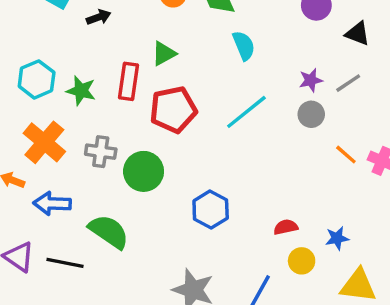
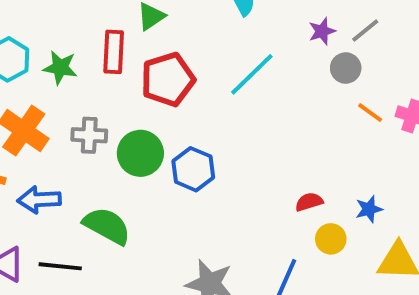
gray circle: (311, 114) -> (346, 68), moved
blue hexagon: (211, 210) -> (193, 169), moved

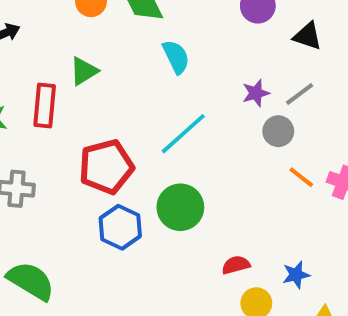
red pentagon: (168, 79) -> (106, 167), moved
green circle: (140, 153) -> (180, 207), moved

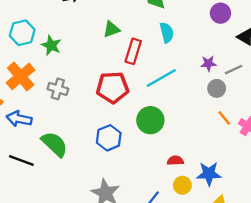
red rectangle: (45, 106) -> (133, 51), moved
blue hexagon: (120, 227) -> (109, 138), moved
blue star: (296, 275) -> (209, 174), size x1.5

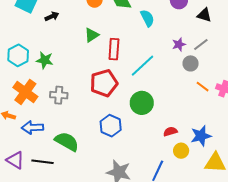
cyan semicircle: (167, 33) -> (147, 18), moved

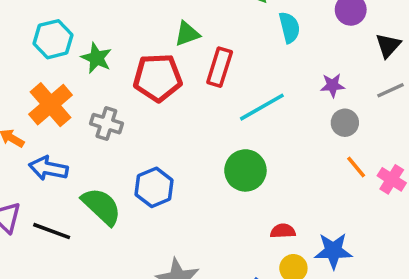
black triangle: (204, 15) -> (388, 45), turned 42
gray line: (201, 45) -> (391, 90), moved
red pentagon: (104, 83) -> (158, 78), moved
blue hexagon: (111, 126) -> (154, 187), moved

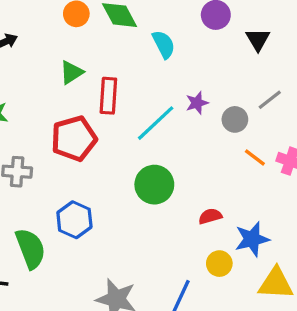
red pentagon: (158, 78) -> (74, 139), moved
purple star: (333, 85) -> (197, 103), moved
gray line: (391, 90) -> (270, 100), moved
green semicircle: (101, 206) -> (30, 249), turned 39
red semicircle: (283, 231) -> (210, 216), moved

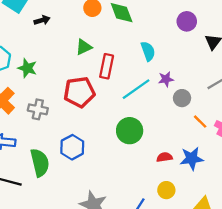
cyan semicircle: (164, 44) -> (148, 51), moved
gray circle: (235, 119) -> (182, 98), moved
blue star: (252, 239) -> (192, 158), moved

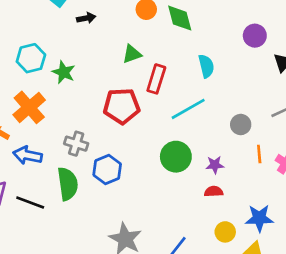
purple star: (166, 79) -> (215, 165), moved
gray cross: (38, 109) -> (76, 144), moved
orange line: (200, 122) -> (259, 154), turned 35
blue star: (192, 158) -> (259, 218), moved
yellow circle: (166, 190) -> (225, 232), moved

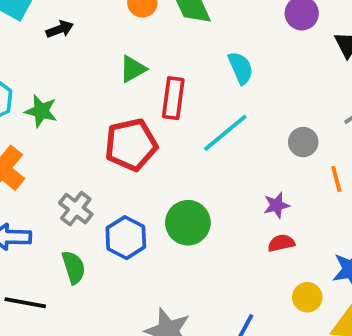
gray cross: (76, 144) -> (76, 209), turned 30
green circle: (176, 157) -> (188, 223), moved
green semicircle: (68, 184) -> (74, 267), size x0.7

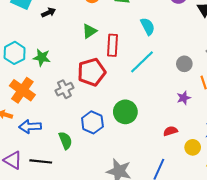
purple star: (276, 205) -> (184, 98), moved
gray cross: (76, 209) -> (64, 89), moved, turned 30
red semicircle: (281, 243) -> (170, 131), moved

